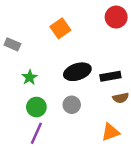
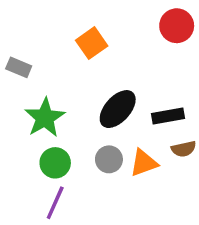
black ellipse: (77, 72) -> (118, 109), turned -30
green star: (30, 77) -> (45, 118), size x1.6
orange triangle: (110, 132) -> (144, 163), moved

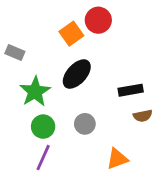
red circle: (177, 26) -> (98, 20), moved
black ellipse: (118, 109) -> (77, 74), moved
orange triangle: (144, 163) -> (117, 159), moved

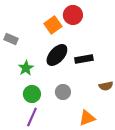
black rectangle: (131, 90) -> (84, 59), moved
green star: (35, 92) -> (26, 68), size x0.7

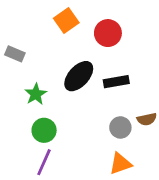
red circle: (73, 15) -> (108, 33), moved
orange square: (53, 25) -> (66, 21), moved
gray circle: (63, 92) -> (120, 127), moved

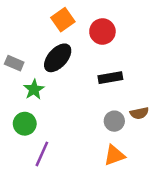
gray rectangle: (15, 54) -> (14, 63), moved
black ellipse: (79, 76) -> (58, 58), moved
green circle: (44, 130) -> (25, 124), moved

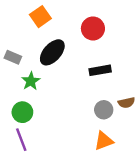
orange square: (63, 20) -> (40, 17), moved
purple line: (42, 154) -> (21, 140), moved, turned -45

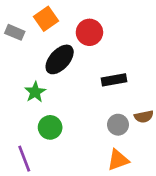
red circle: (93, 28) -> (89, 32), moved
gray rectangle: (13, 57) -> (15, 32), moved
green circle: (22, 112) -> (50, 127), moved

